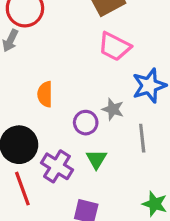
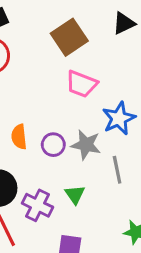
gray star: (113, 109) -> (86, 145), size x1.4
purple circle: (86, 123) -> (53, 145), moved

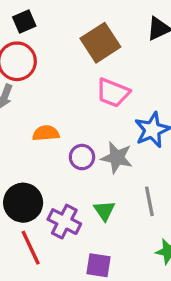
orange semicircle: (19, 137) -> (46, 133), moved, turned 90
gray line: (117, 170) -> (149, 201), moved

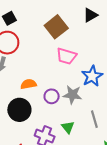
black circle: (23, 203) -> (19, 110), moved

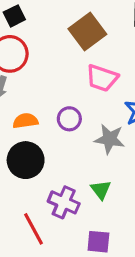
orange semicircle: (29, 84) -> (25, 121), moved
purple circle: (52, 96) -> (69, 119), moved

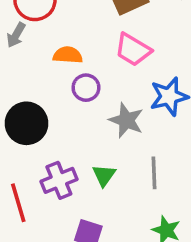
orange semicircle: (25, 121) -> (68, 55), moved
purple cross: (64, 202) -> (59, 180), turned 32

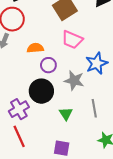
black circle: (27, 123) -> (41, 91), moved
purple cross: (59, 180) -> (19, 109), moved

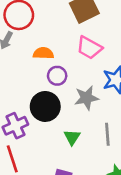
gray star: (74, 81) -> (86, 98), turned -30

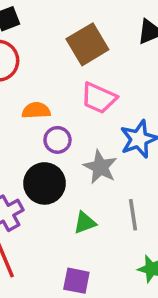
gray star: (86, 98) -> (100, 167), turned -30
green triangle: (72, 137) -> (85, 223), turned 42

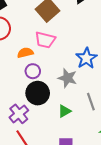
pink trapezoid: (99, 98) -> (45, 40), moved
purple circle: (57, 140) -> (33, 71), moved

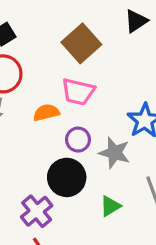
purple circle: (33, 71) -> (78, 140), moved

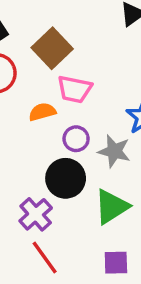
brown square: (81, 43) -> (52, 48), moved
green triangle: (110, 206) -> (112, 207), size x1.6

